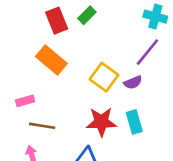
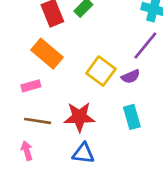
pink rectangle: (25, 101) -> (31, 86), moved
red star: (101, 122) -> (79, 117), moved

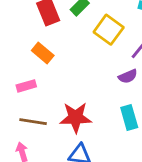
orange rectangle: (47, 54) -> (43, 53), size x0.7
yellow square: (101, 71) -> (109, 30), moved

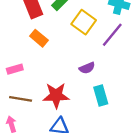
orange rectangle: (43, 53) -> (39, 38), moved
purple semicircle: (128, 76) -> (87, 68), moved

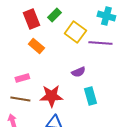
purple line: (112, 35) -> (100, 43), turned 55
pink rectangle: (15, 69) -> (22, 78), moved

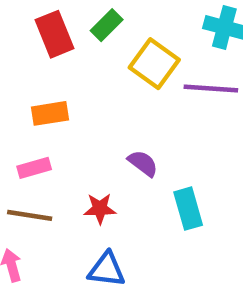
orange rectangle: (36, 46) -> (50, 113), moved, turned -49
purple semicircle: (78, 72) -> (143, 163), moved, turned -120
red star: (51, 96) -> (100, 209), size x0.6

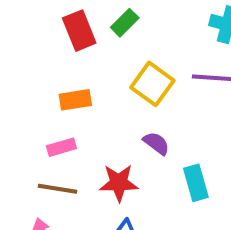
yellow square: (154, 64) -> (152, 84), moved
red star: (100, 209) -> (119, 183), size x1.4

